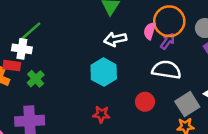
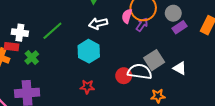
green line: (30, 32) -> (52, 31), moved
white semicircle: (166, 70) -> (140, 72), moved
gray square: (187, 104) -> (154, 60), moved

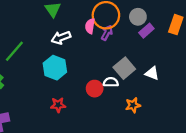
white semicircle: (140, 72) -> (111, 82), size x0.6

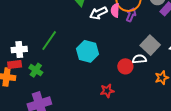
white arrow: (61, 38) -> (98, 13), moved
red star: (58, 105) -> (107, 91), moved

